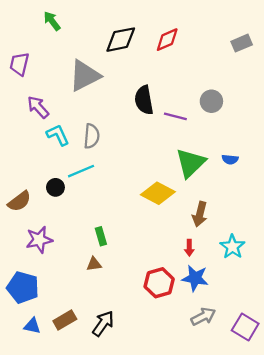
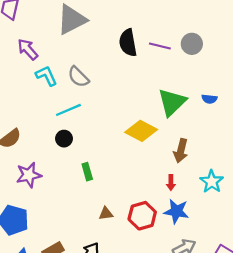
purple line: (175, 116) -> (160, 46), moved
gray semicircle: (92, 136) -> (78, 77), turned 130
black circle: (55, 187) -> (64, 139), moved
brown triangle: (94, 264) -> (106, 213), moved

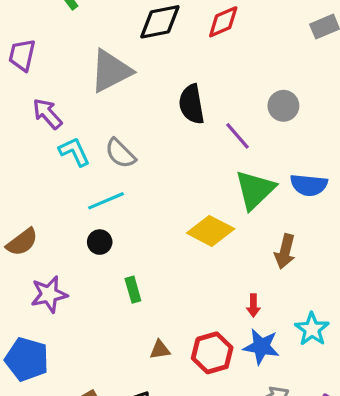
purple line: (160, 46) -> (237, 136), moved, turned 35
blue semicircle: (209, 99) -> (309, 185), size x1.6
brown arrow: (181, 151) -> (285, 252), moved
cyan star: (212, 182) -> (312, 329), moved

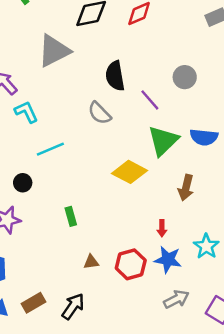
gray semicircle: (120, 153) -> (99, 113), moved
black circle: (100, 242) -> (23, 183), moved

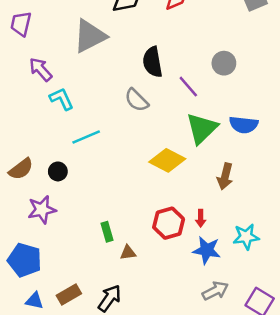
green rectangle: (71, 216) -> (107, 232), moved
cyan star: (206, 246) -> (246, 237), turned 30
red hexagon: (131, 264) -> (169, 223), moved

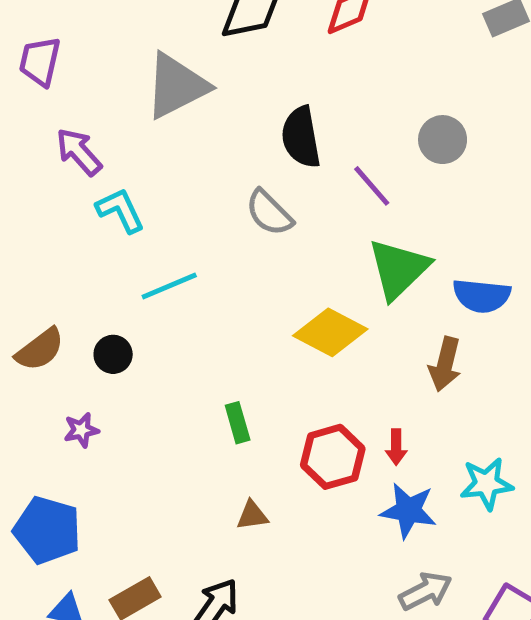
blue semicircle: (244, 125) -> (482, 296), moved
purple star: (42, 210) -> (81, 430), size x0.6
green rectangle: (107, 232) -> (238, 423), moved

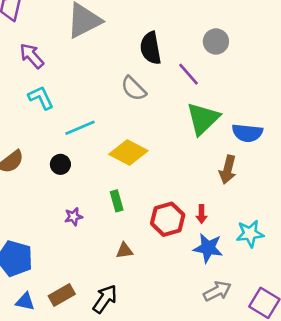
gray circle: (443, 140) -> (216, 41), moved
cyan L-shape: (120, 210) -> (41, 98), moved
yellow diamond: (330, 332) -> (128, 153), moved
black circle: (113, 354) -> (60, 164), moved
purple star: (81, 430) -> (73, 217), moved

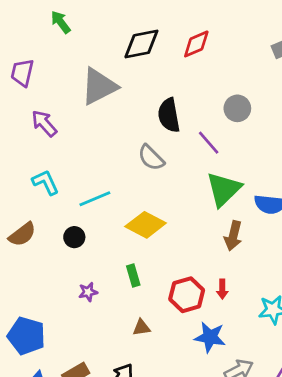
cyan L-shape: (41, 98) -> (46, 182), moved
brown arrow: (228, 170) -> (233, 236), moved
blue star: (208, 248) -> (210, 337), moved

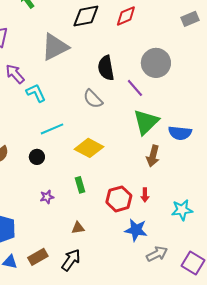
gray circle: (237, 108) -> (156, 63), size x1.5
cyan L-shape: (46, 182) -> (36, 93), moved
brown triangle: (141, 328) -> (78, 228), moved

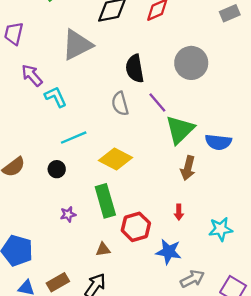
purple line: (135, 88) -> (157, 102), moved
gray semicircle: (93, 99) -> (120, 104), turned 30
green rectangle: (80, 185) -> (105, 201), size x1.8
red hexagon: (119, 199) -> (136, 227), moved

